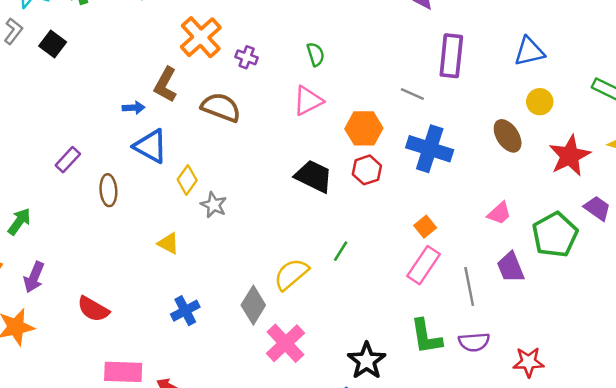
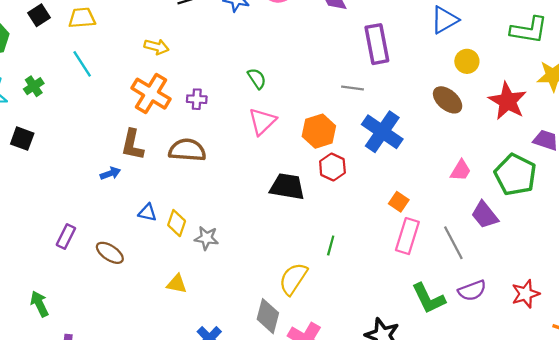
blue triangle: (151, 146) -> (147, 213), moved, size x0.6
blue cross: (430, 149) -> (382, 132), turned 33
brown ellipse: (108, 190) -> (110, 253), turned -36
green arrow: (19, 222) -> (39, 304), turned -45

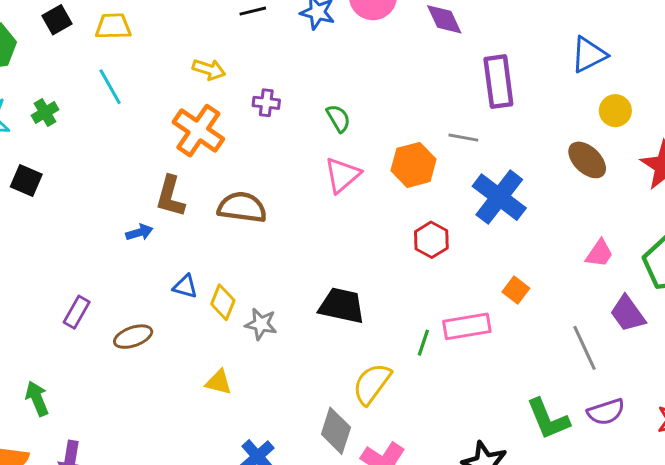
purple cross: (197, 99) -> (266, 103), moved
orange hexagon: (319, 131) -> (413, 165), moved
black trapezoid: (287, 187) -> (342, 306), moved
pink rectangle: (407, 236) -> (467, 326), moved, turned 60
brown ellipse: (110, 253) -> (133, 337), turned -56

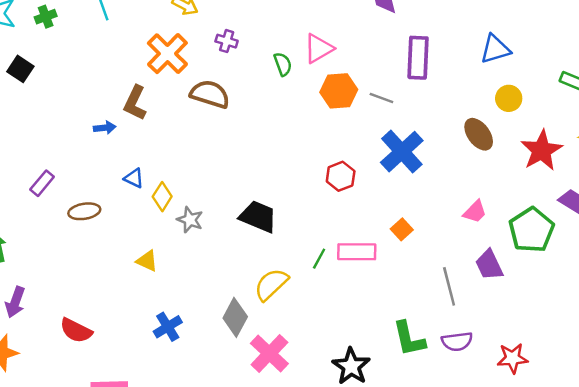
orange hexagon: (413, 165) -> (339, 91), moved
pink triangle: (342, 175) -> (319, 48), moved
brown semicircle: (242, 207) -> (210, 94), moved

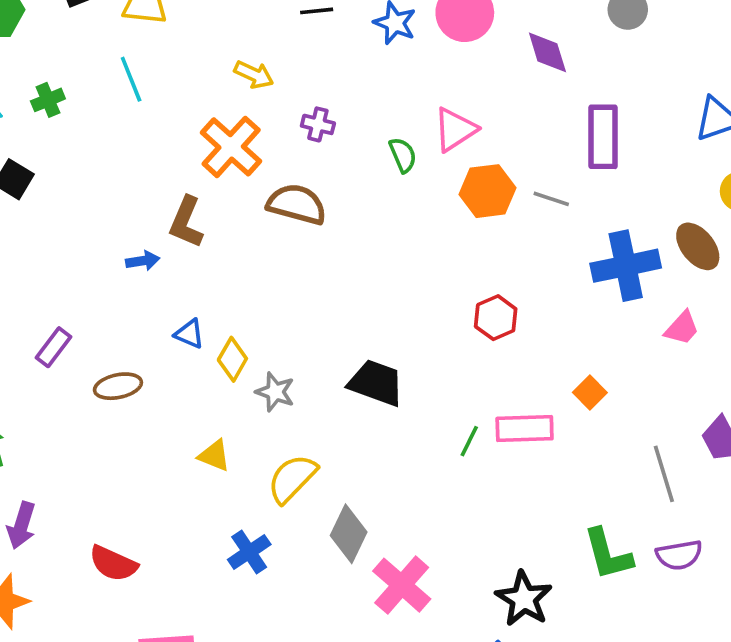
blue cross: (402, 152) -> (626, 266), moved, turned 33
pink trapezoid: (475, 212) -> (682, 328), moved
yellow semicircle: (271, 284) -> (292, 479), moved

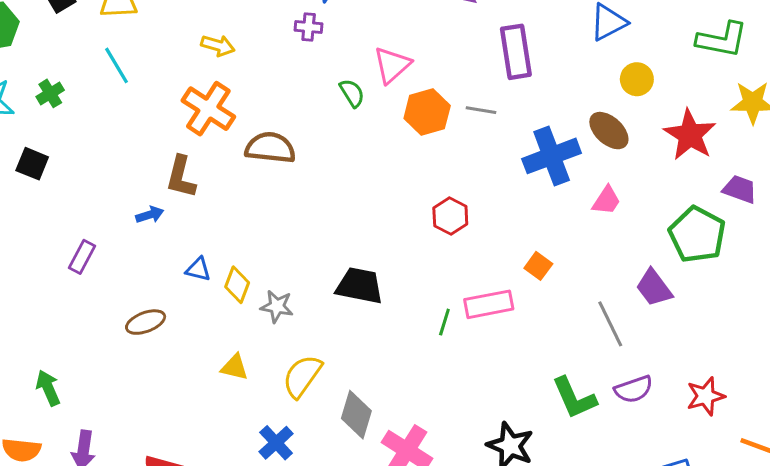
purple cross: (318, 124) -> (309, 27), moved
purple rectangle: (54, 347) -> (82, 257), moved

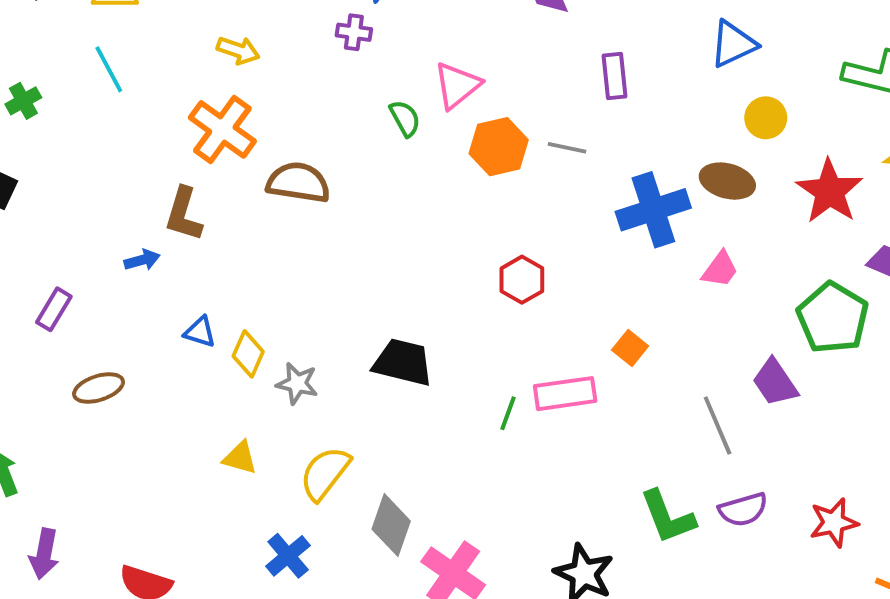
purple rectangle: (516, 52) -> (614, 76), size x0.7
brown ellipse: (609, 131) -> (727, 181), turned -30
brown ellipse: (146, 322) -> (99, 388), moved

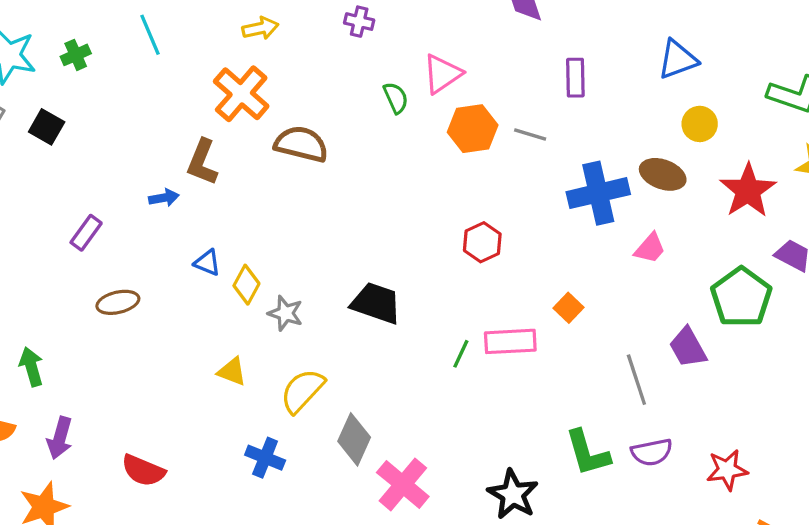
yellow arrow: (238, 50) -> (260, 28), turned -36
blue cross: (288, 556) -> (265, 458), turned -33

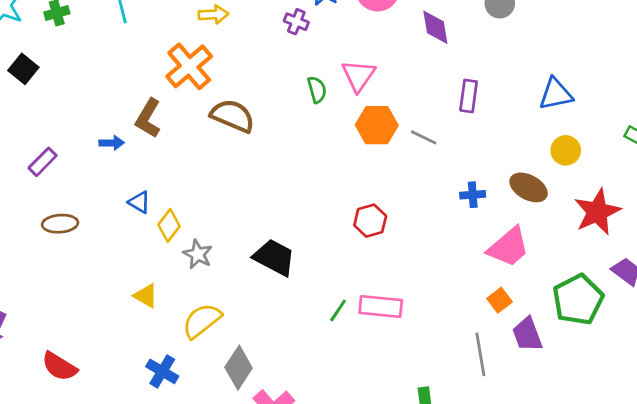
pink triangle: (442, 74) -> (359, 76), turned -30
blue cross: (598, 193) -> (473, 195), size x0.5
pink trapezoid: (650, 248) -> (509, 247), size x1.6
orange square: (568, 308) -> (499, 300), moved

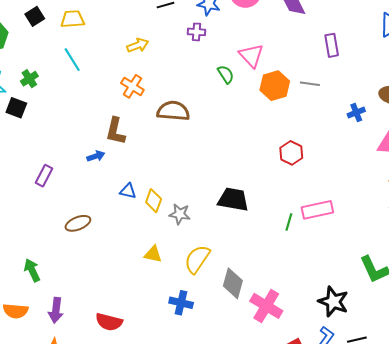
orange cross: (189, 66) -> (132, 86), size x0.7
black square: (23, 69) -> (16, 108), moved
purple rectangle: (43, 162) -> (44, 176), moved

